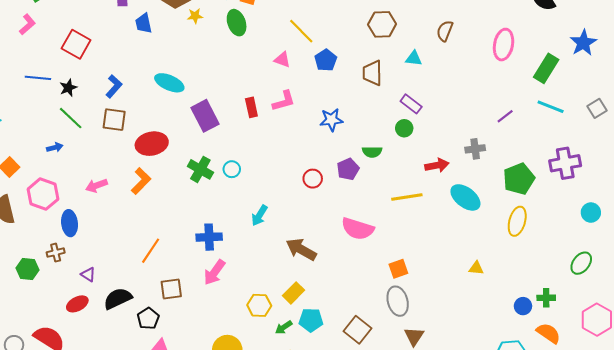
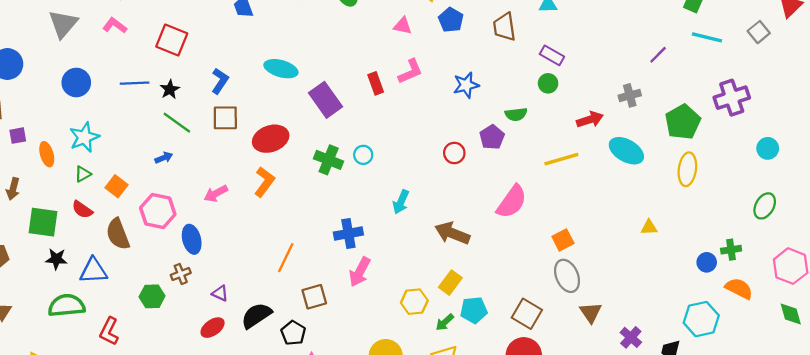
pink L-shape: (27, 24) -> (115, 25), turned -95
pink semicircle: (358, 229) -> (512, 202), turned -64

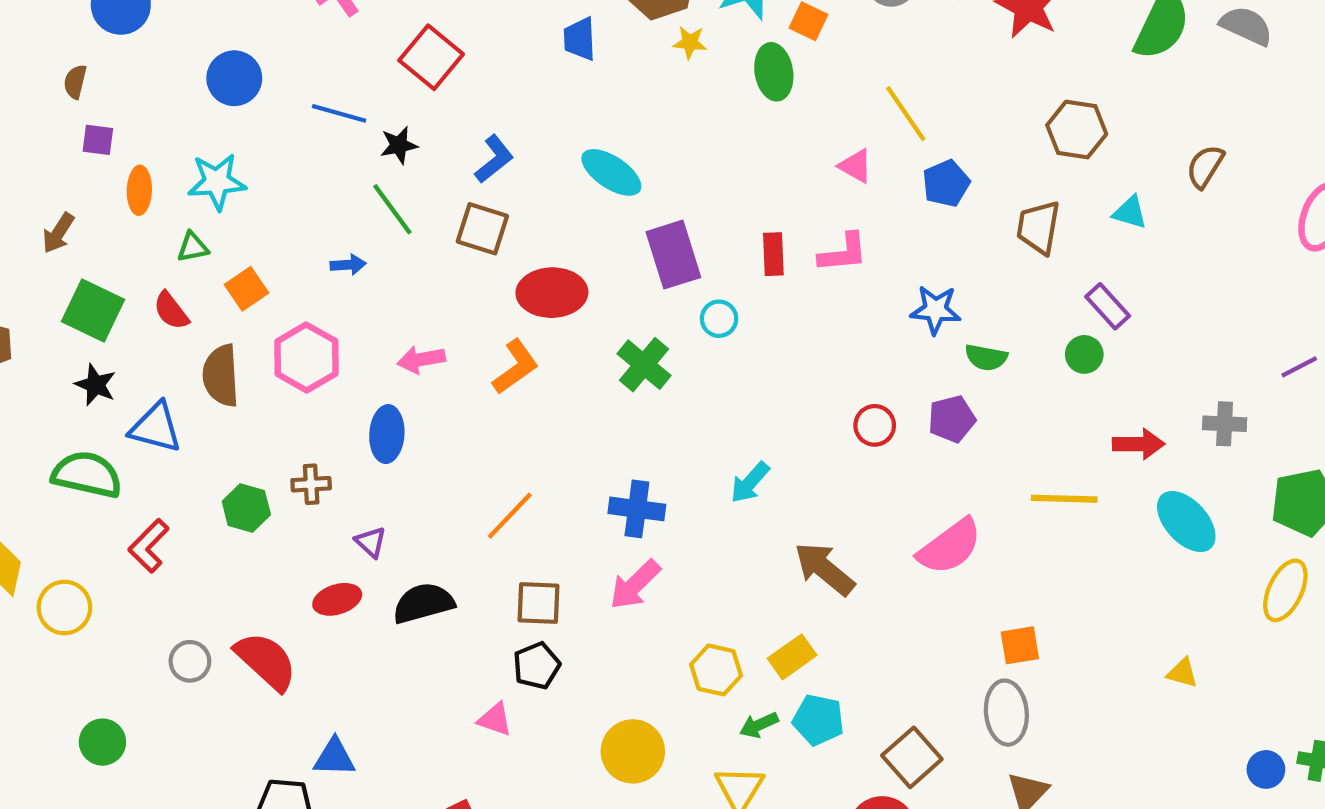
green semicircle: (516, 114) -> (986, 357), moved
cyan circle: (363, 155) -> (719, 319), moved
blue ellipse: (192, 239) -> (387, 434), moved
black pentagon: (293, 333) -> (537, 666), moved

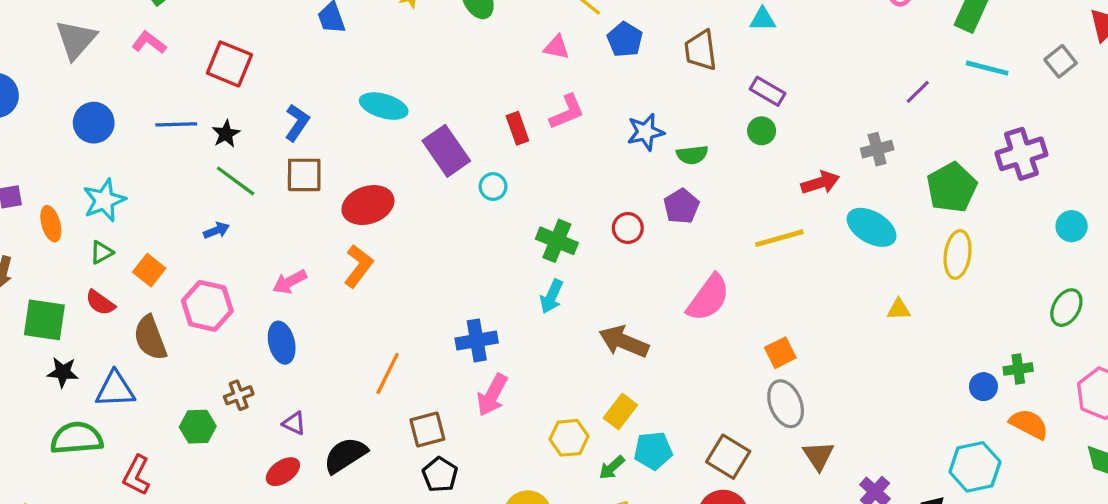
green cross: (644, 365) -> (557, 241), moved
yellow triangle: (1182, 673) -> (899, 309), moved

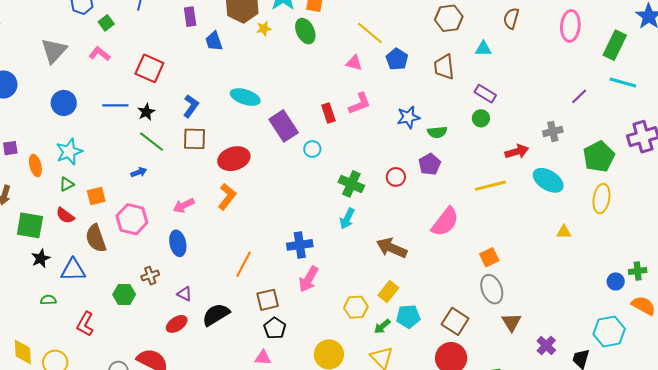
orange square: (149, 270) -> (96, 196), turned 36
black star: (63, 372) -> (41, 258), turned -30
green semicircle: (77, 438) -> (48, 300), size x0.5

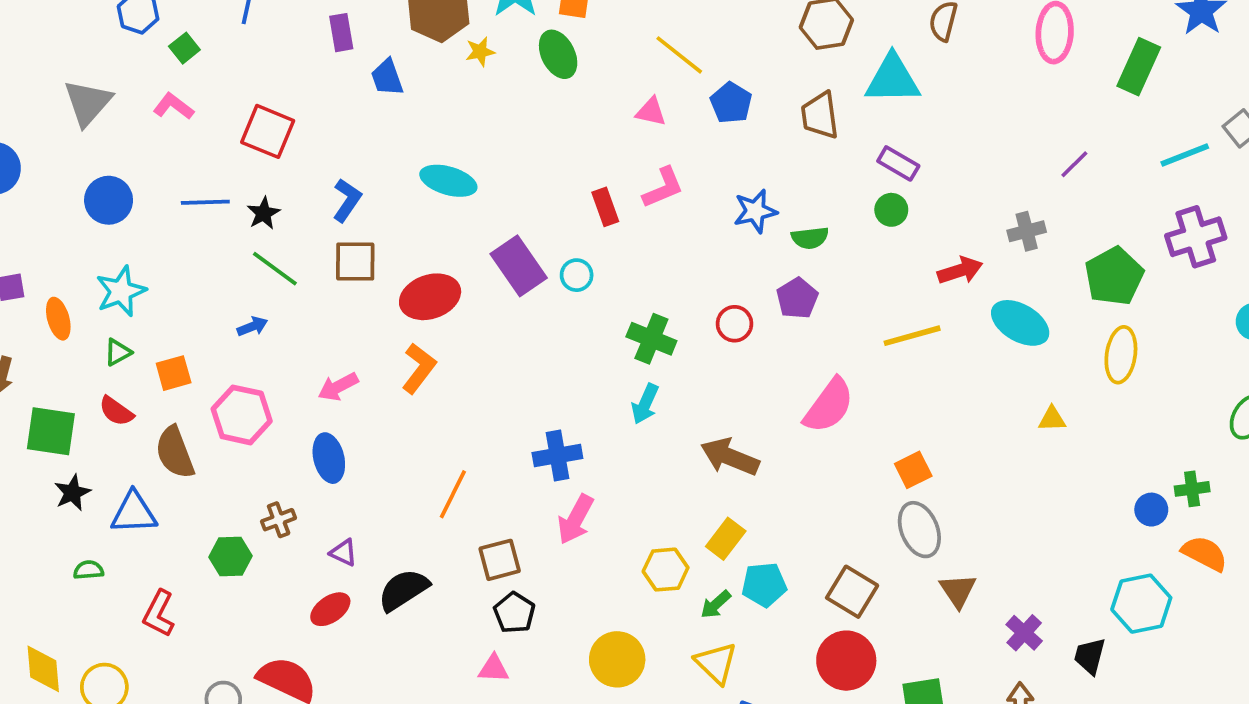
cyan triangle: (483, 49) -> (893, 79), size x1.8
cyan line: (623, 83) -> (1185, 155), moved, turned -36
purple rectangle: (284, 126) -> (519, 266), moved

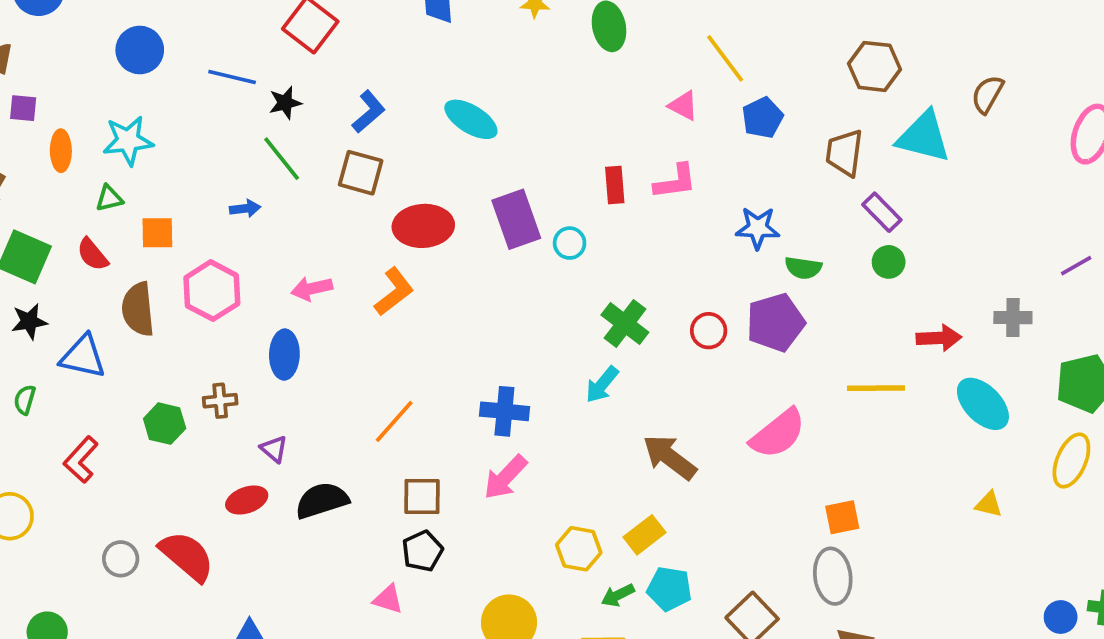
purple rectangle: (898, 163) -> (882, 212), moved
purple pentagon: (797, 298) -> (775, 322), size x1.4
green semicircle: (89, 570) -> (25, 400), turned -84

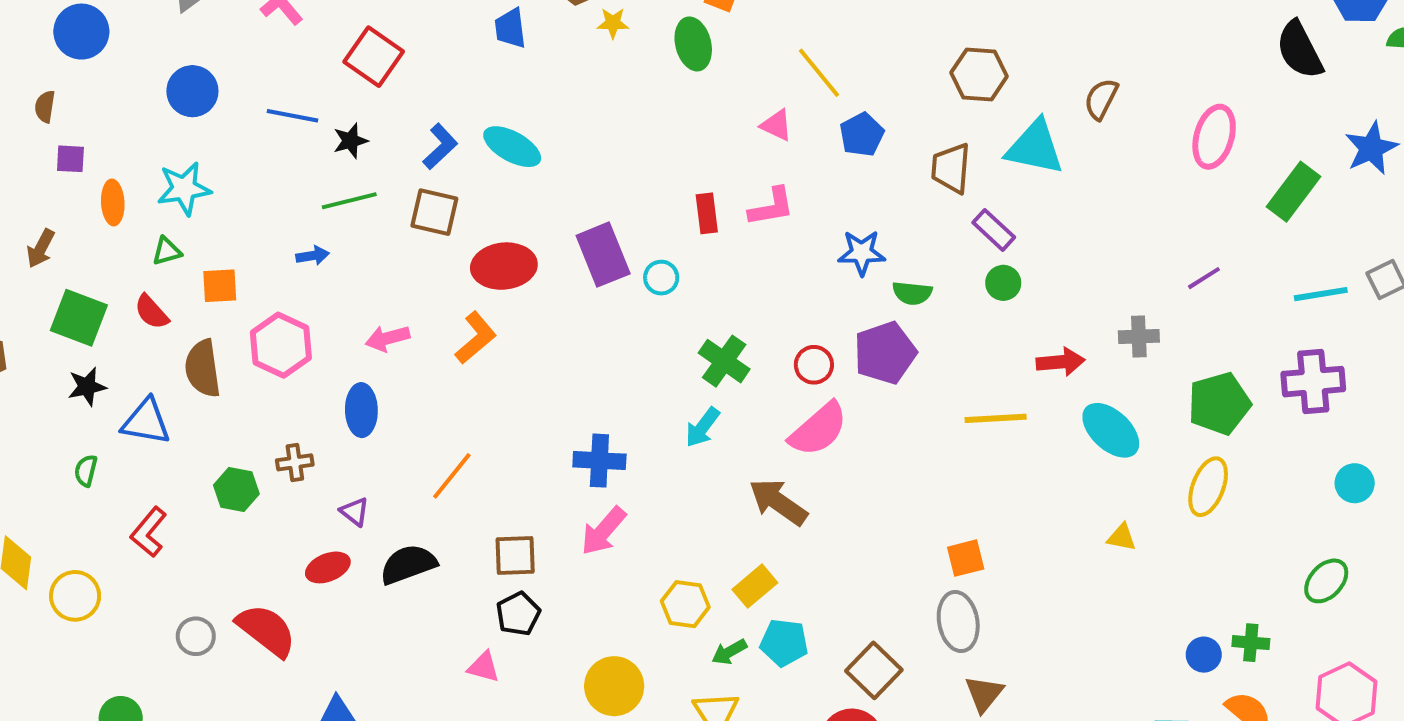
cyan ellipse: (471, 119) -> (512, 147), moved
green line: (282, 159) -> (349, 201), turned -63
orange line: (394, 421) -> (452, 476), moved
pink semicircle: (778, 434) -> (818, 429), moved

